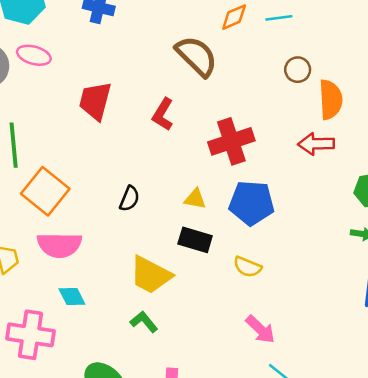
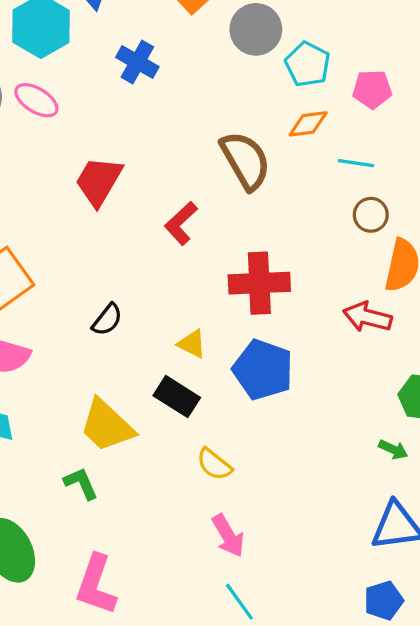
cyan line: (279, 18) -> (356, 163), moved
yellow semicircle: (247, 267) -> (214, 464), moved

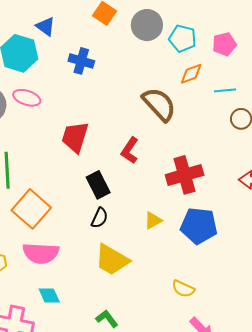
yellow triangle: (192, 344) -> (153, 220), turned -42
black rectangle: (177, 397) -> (98, 185), moved, turned 44
yellow trapezoid: (107, 426) -> (112, 260), moved

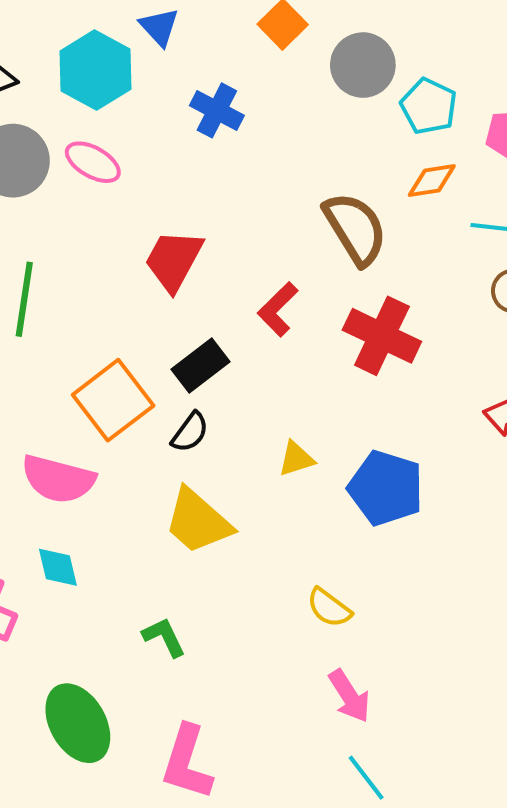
red cross: (185, 175) -> (382, 336), moved, turned 30
black rectangle: (98, 185) -> (201, 366), turned 68
orange square: (31, 209) -> (113, 400), moved

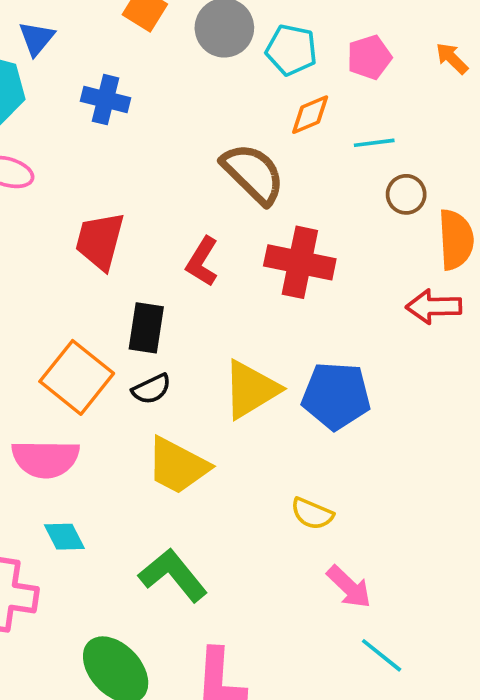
blue triangle: (159, 27) -> (37, 38), turned 36
black rectangle: (201, 366) -> (146, 328), turned -30
black semicircle: (190, 432) -> (151, 389), turned 42
yellow triangle: (296, 459) -> (251, 389), size x1.8
green L-shape: (164, 637) -> (173, 575), size x1.6

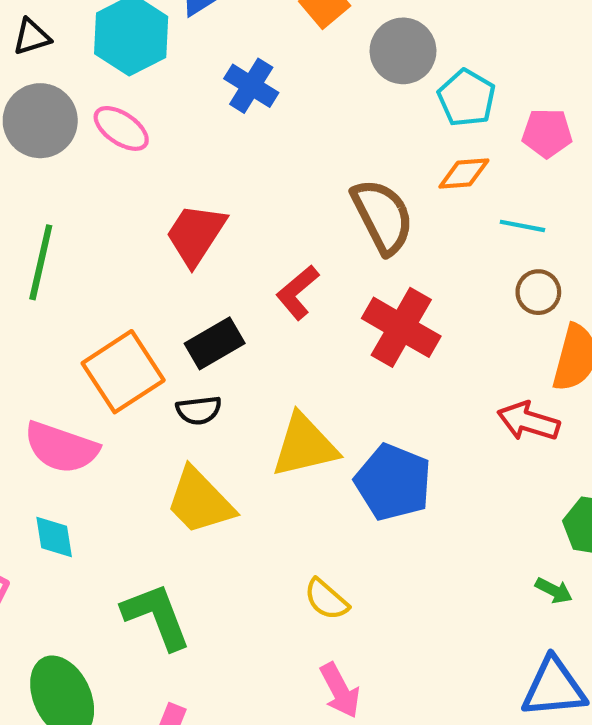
black rectangle: (146, 328) -> (215, 343), turned 33

